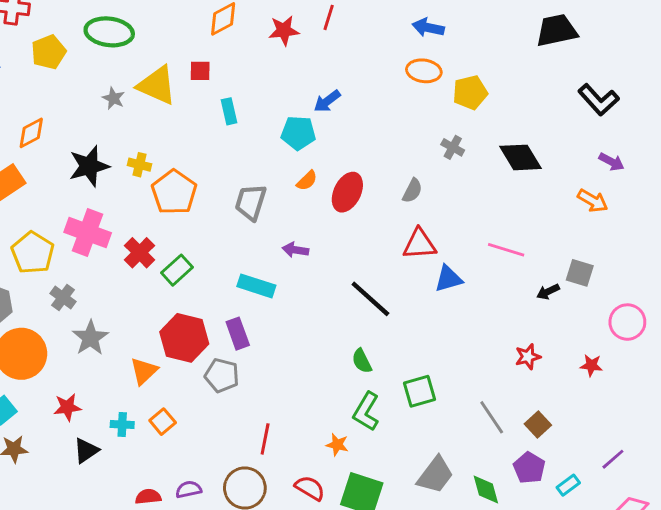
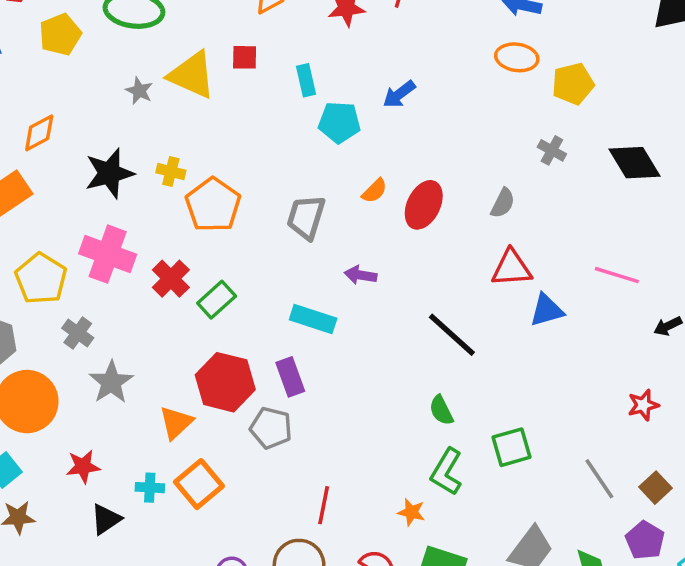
cyan rectangle: (229, 111) -> (306, 80), moved
cyan pentagon: (298, 133) -> (339, 122), moved
orange square: (163, 422) -> (199, 484), size x1.5

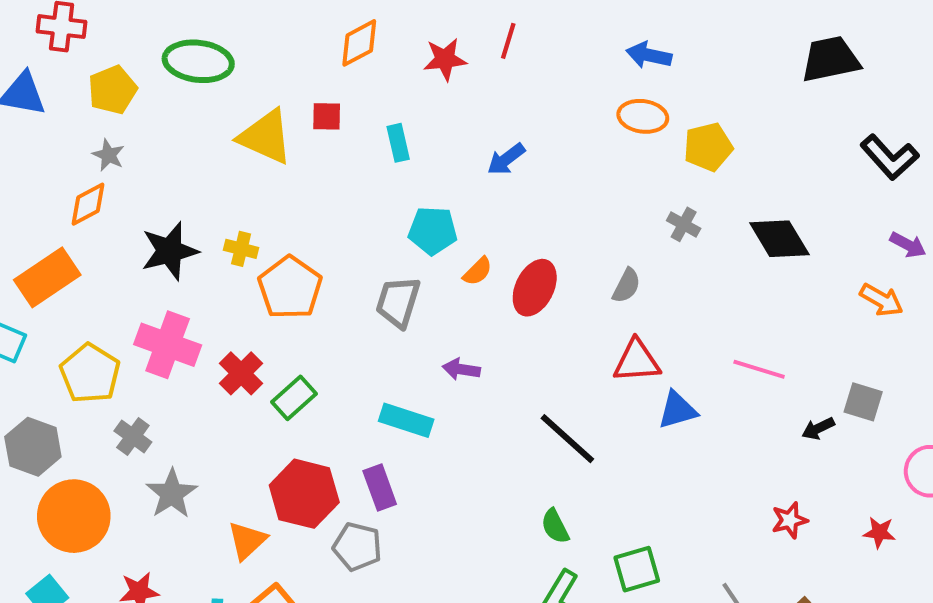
gray star: (139, 91) -> (108, 155), moved
cyan pentagon: (339, 122) -> (433, 231), moved

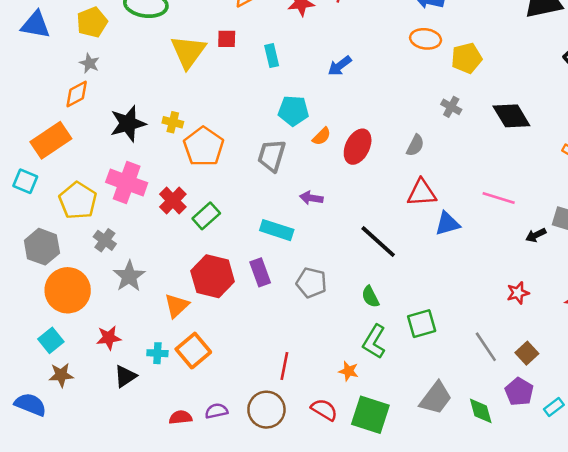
yellow triangle: (265, 137) -> (188, 52), turned 42
gray pentagon: (357, 547) -> (311, 283), moved

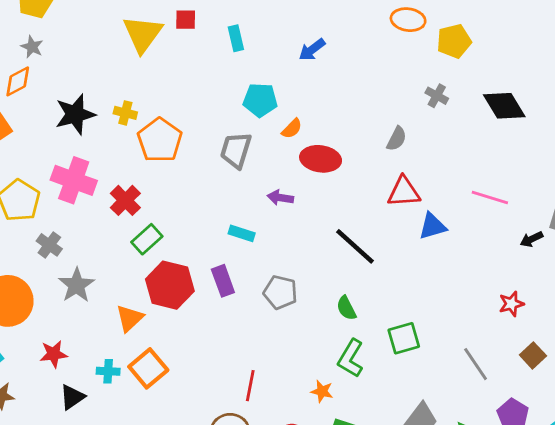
red ellipse: (358, 147) -> (321, 159), moved, turned 72
green rectangle: (206, 216) -> (147, 239), moved
cyan rectangle: (277, 230) -> (242, 233), size x0.7
brown square: (527, 353) -> (533, 355), moved

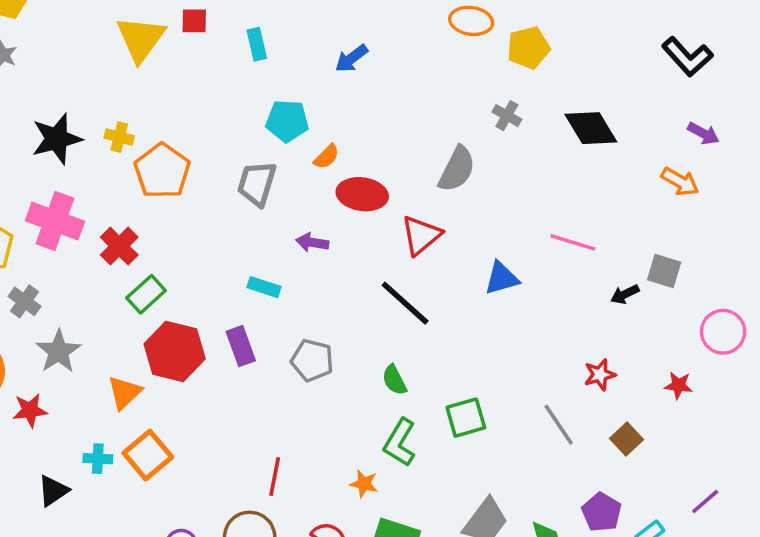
gray semicircle: (397, 139) -> (457, 169), size x1.5
red triangle: (404, 192) -> (421, 235), moved, turned -36
red star: (54, 354) -> (30, 410), moved
gray line: (476, 364) -> (559, 425), moved

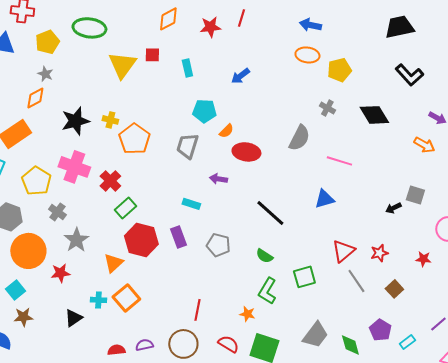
black L-shape: (687, 57) -> (409, 75), moved
red triangle: (421, 235) -> (343, 251), moved
pink line: (573, 242) -> (339, 161), moved
green semicircle: (394, 380) -> (264, 256), turned -30

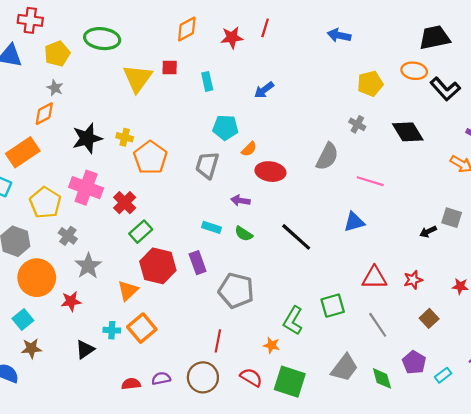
orange ellipse: (307, 55) -> (414, 71), moved
gray pentagon: (218, 245) -> (236, 291), moved, size x1.4
red triangle: (343, 251) -> (374, 278), turned 40
green semicircle: (264, 256) -> (244, 234), moved
gray line: (356, 281) -> (378, 325), moved

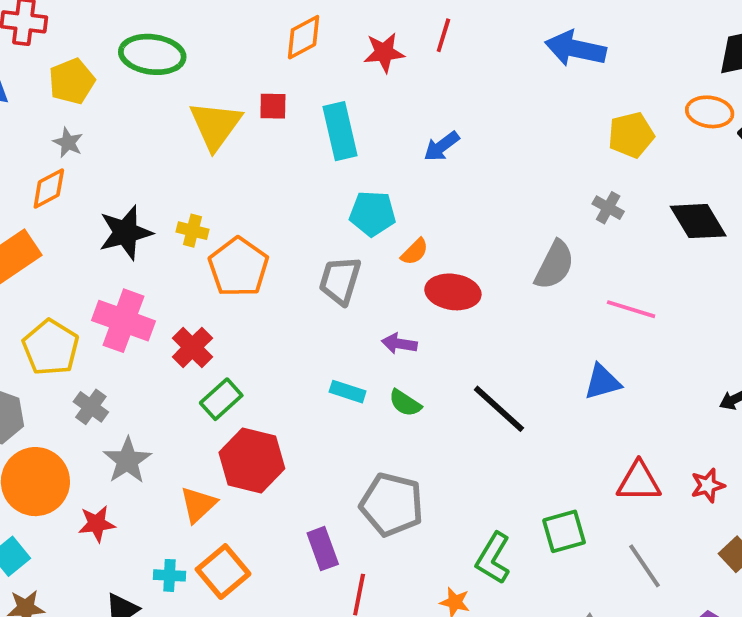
blue arrow: (339, 35) -> (576, 49), size x1.4
cyan rectangle: (207, 81) -> (340, 131), size x1.6
purple rectangle: (198, 263) -> (323, 549), moved

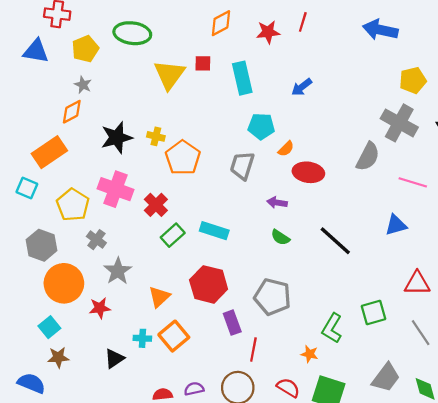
gray cross: (608, 208) -> (399, 123), size x2.0
cyan rectangle: (348, 392) -> (214, 231), moved, size x1.4
red hexagon: (252, 460) -> (209, 284), moved

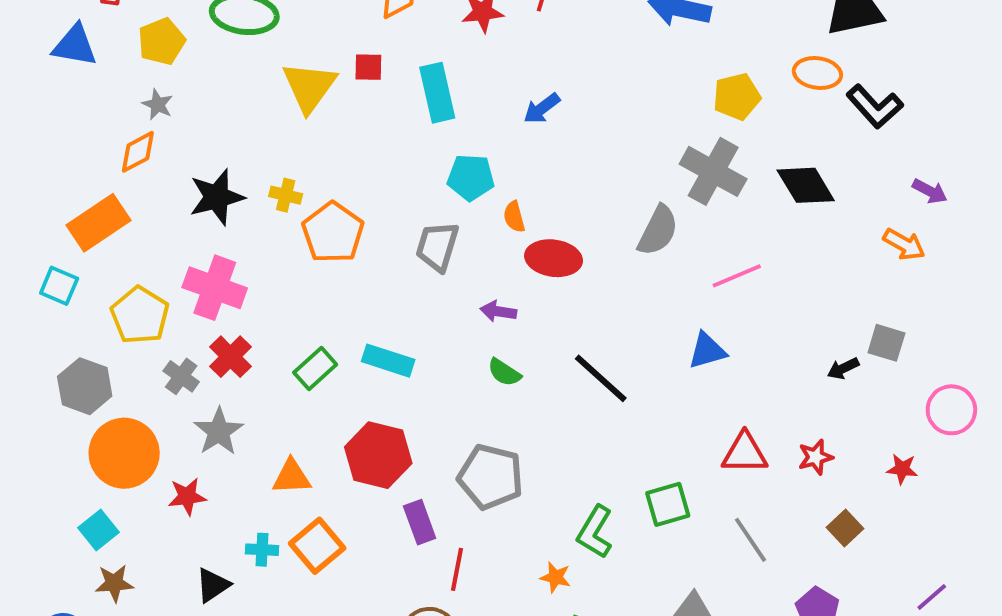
orange semicircle: (286, 149) -> (514, 217), turned 120
pink line: (413, 182) -> (737, 276), turned -40
red cross: (156, 205) -> (230, 357), moved
orange triangle: (159, 297) -> (292, 477), turned 40

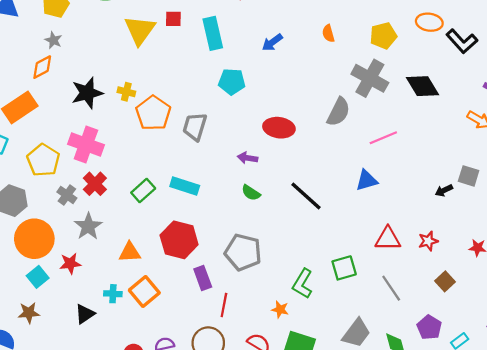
orange semicircle: (514, 217) -> (328, 33), moved
gray trapezoid: (437, 246) -> (195, 127), moved
cyan square: (98, 530) -> (38, 277), moved

